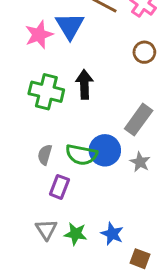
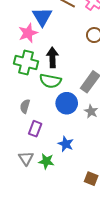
pink star: (39, 35) -> (28, 33), moved
green semicircle: (81, 155) -> (50, 81), moved
blue star: (112, 234) -> (66, 144), moved

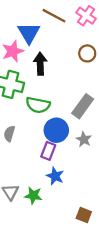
black arrow: (52, 57) -> (40, 64), moved
purple rectangle: (35, 129) -> (48, 151), moved

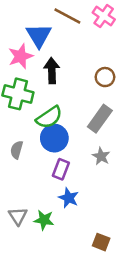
brown circle: (87, 53) -> (105, 77), moved
green semicircle: (38, 105) -> (49, 117), turned -45
blue circle: (56, 130) -> (54, 138), moved

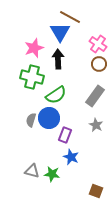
pink cross: (104, 16) -> (98, 44), moved
blue triangle: (39, 35) -> (60, 32), moved
blue circle: (54, 138) -> (49, 118), moved
gray triangle: (18, 216) -> (32, 171), turned -42

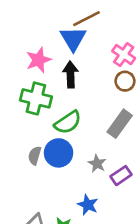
brown line: (70, 17) -> (86, 19), turned -55
gray star: (96, 125) -> (97, 164), moved
purple rectangle: (65, 135) -> (121, 176), moved, turned 35

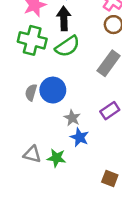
green semicircle: (68, 122) -> (67, 46), moved
gray star: (97, 164) -> (72, 118), moved

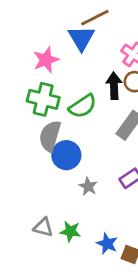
black arrow: (64, 18) -> (114, 86), moved
gray semicircle: (31, 92) -> (50, 136), moved, size x1.6
blue star: (80, 137) -> (107, 244), moved

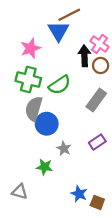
black arrow: (114, 86) -> (84, 56), moved
gray triangle: (43, 227) -> (20, 192), moved
green star: (70, 231) -> (44, 167), moved

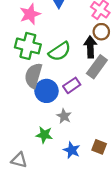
black arrow: (84, 56) -> (90, 47), moved
purple rectangle: (97, 142) -> (72, 85), moved
blue star: (79, 194) -> (72, 150), moved
brown square: (97, 202) -> (99, 147), moved

